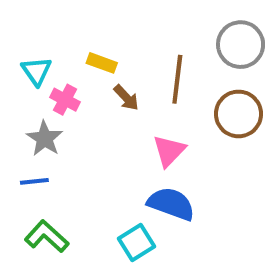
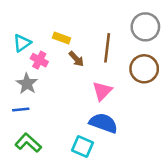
cyan triangle: (36, 71) -> (22, 43), turned 30
cyan square: (136, 243) -> (82, 146), turned -35

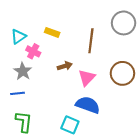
brown arrow: (76, 59) -> (65, 66), moved, turned -64
brown circle: (144, 69) -> (122, 73), moved
green L-shape: (28, 143) -> (24, 122), turned 55

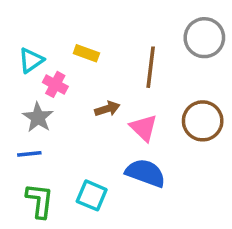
pink triangle: (87, 78) -> (144, 128), turned -30
cyan square: (70, 125) -> (92, 195), moved

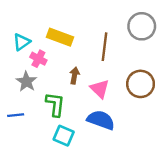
yellow rectangle: (86, 53) -> (60, 37), size x1.5
brown arrow: (107, 109) -> (74, 76), turned -63
blue line: (29, 154) -> (16, 115), moved
green L-shape: (40, 201) -> (55, 104), moved

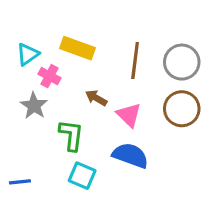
gray circle: (142, 26) -> (182, 62), moved
brown arrow: (74, 76) -> (96, 98), turned -70
blue line: (16, 115) -> (20, 182), moved

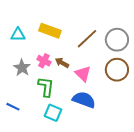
cyan triangle: (28, 54) -> (18, 35), turned 35
brown line: (135, 61) -> (87, 39), turned 40
pink cross: (50, 76) -> (44, 61), moved
blue line: (20, 182) -> (13, 107), moved, turned 32

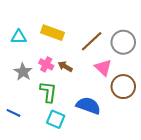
brown circle: (117, 70) -> (123, 87), moved
pink triangle: (83, 74) -> (103, 68), moved

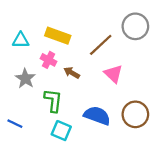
gray circle: (123, 42) -> (135, 26), moved
pink cross: (46, 64) -> (49, 60), moved
brown circle: (123, 87) -> (135, 114), moved

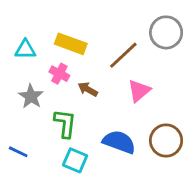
pink triangle: (113, 74) -> (139, 91), turned 36

